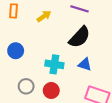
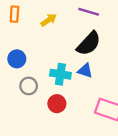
blue triangle: (85, 64) -> (85, 71), moved
gray circle: (26, 86) -> (29, 86), moved

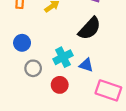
blue triangle: (85, 71) -> (86, 65), moved
cyan cross: (60, 74) -> (63, 57), turned -36

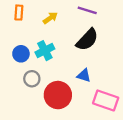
cyan cross: (63, 57) -> (45, 51), moved
red circle: (60, 85) -> (58, 95), size x1.6

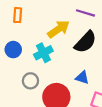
yellow arrow: (50, 18) -> (58, 29), moved, size x1.5
blue circle: (21, 54) -> (13, 50), moved

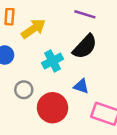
yellow arrow: (58, 29) -> (33, 29), moved
cyan cross: (43, 53) -> (53, 61), moved

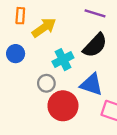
blue triangle: (81, 86) -> (91, 84), size x1.5
gray circle: (24, 90) -> (46, 83), moved

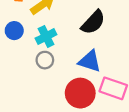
cyan cross: (63, 60) -> (46, 36), moved
red circle: (63, 106) -> (80, 93), moved

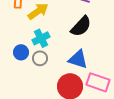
blue circle: (14, 31) -> (21, 52), moved

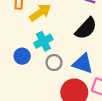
gray circle: (40, 58) -> (54, 63), moved

